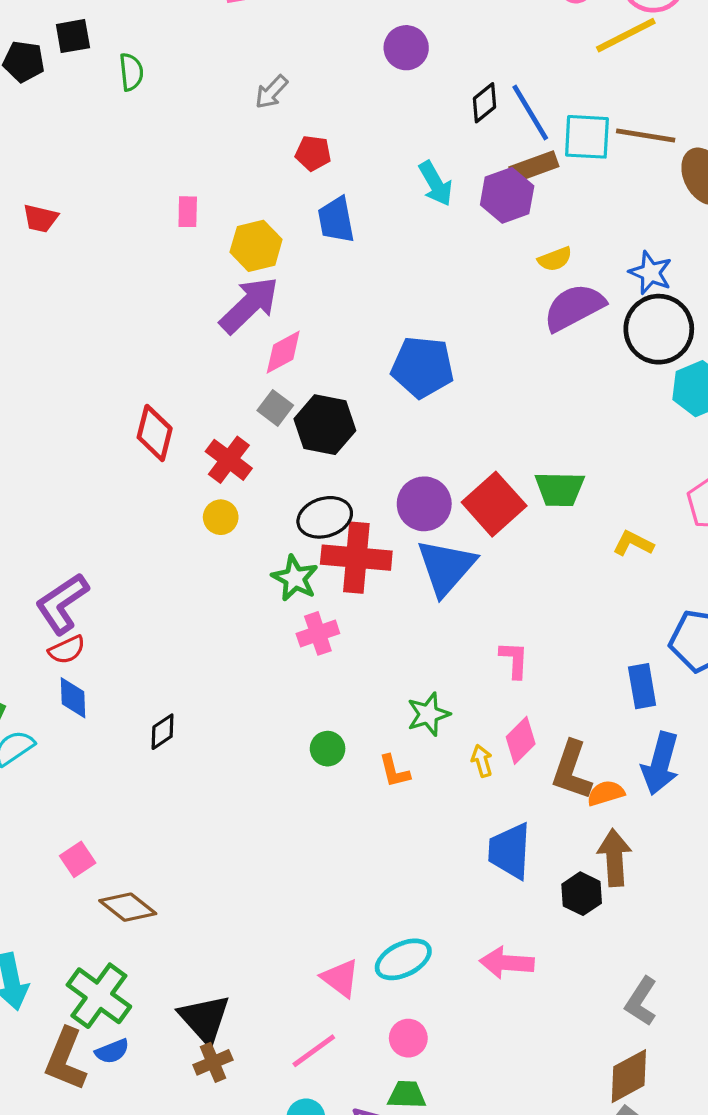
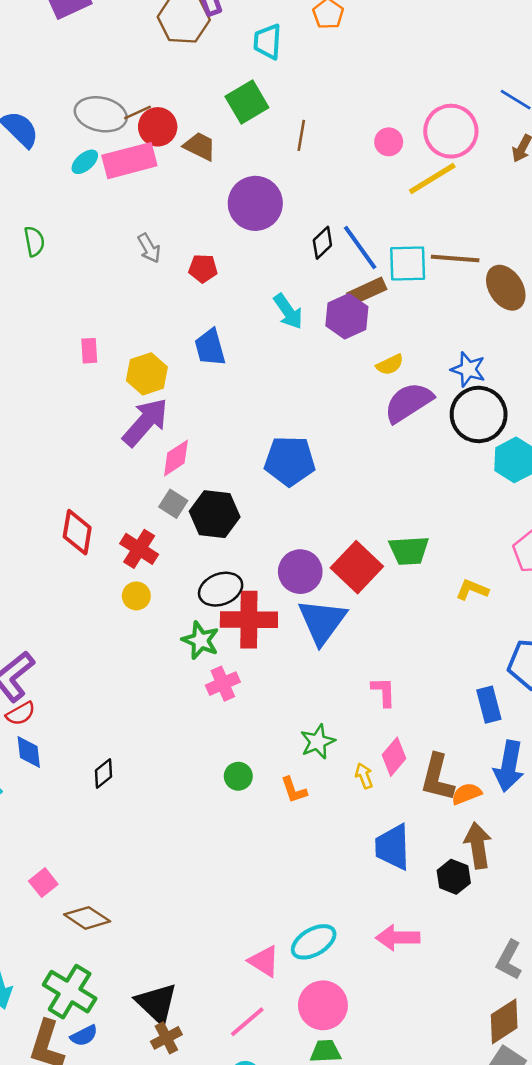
purple circle: (406, 48) -> (255, 203), size x1.5
gray arrow: (271, 92) -> (149, 248), turned -68
red pentagon: (313, 153) -> (203, 268), moved
pink circle: (408, 1038) -> (323, 1005), size x1.6

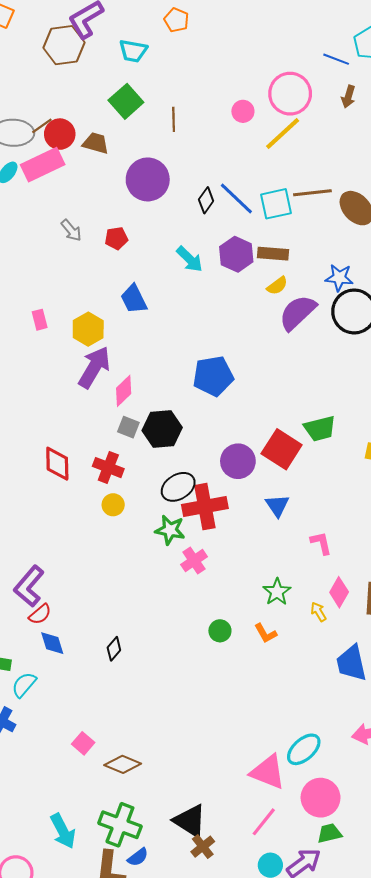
cyan trapezoid: (268, 42) -> (133, 51), turned -72
brown rectangle: (367, 291) -> (273, 254), moved, turned 40
blue triangle: (322, 621) -> (277, 506), moved, size x0.6
pink triangle: (264, 961) -> (268, 772), size x1.4

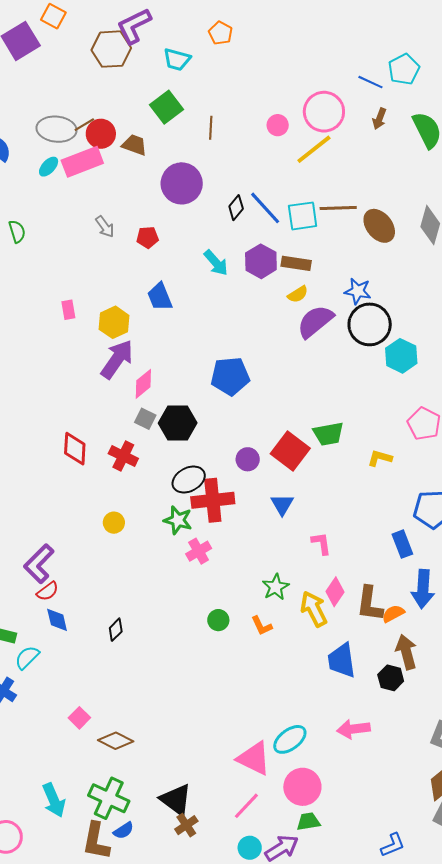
purple circle: (238, 461) -> (248, 459), size x0.7
yellow circle: (113, 505) -> (114, 523), moved
yellow arrow: (318, 612) -> (314, 609), size x1.8

